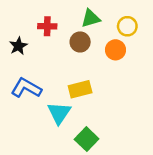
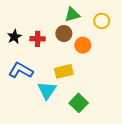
red cross: (47, 26) -> (38, 39), moved
orange circle: (115, 50) -> (83, 45), moved
green square: (87, 139) -> (79, 103), moved

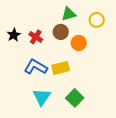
red cross: (38, 39) -> (36, 37), turned 32
blue L-shape: (21, 70) -> (36, 67), moved
cyan triangle: (47, 90) -> (42, 97), moved

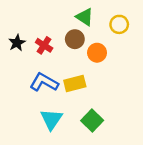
green triangle: (69, 14) -> (85, 17), turned 49

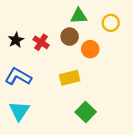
green triangle: (85, 17) -> (79, 16), turned -36
blue L-shape: (44, 82) -> (18, 77), moved
cyan triangle: (51, 119) -> (19, 111), moved

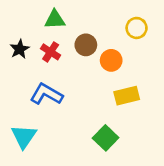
green triangle: (79, 16) -> (55, 20), moved
blue L-shape: (18, 77) -> (46, 94), moved
yellow rectangle: (70, 78) -> (127, 96), moved

